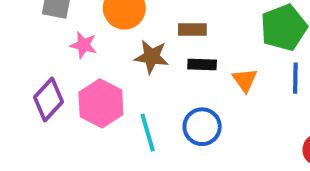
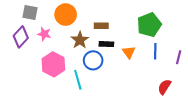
brown star: (152, 57) -> (80, 40), turned 30
purple diamond: (48, 99) -> (21, 37), moved
blue circle: (202, 127) -> (93, 60), moved

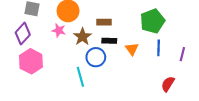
pink star: (44, 34) -> (59, 30), moved
pink hexagon: (53, 64) -> (31, 61), moved

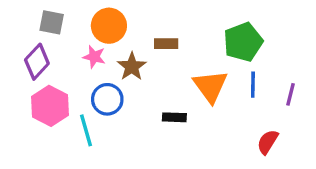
black rectangle: (109, 41) -> (174, 117), moved
orange triangle: (132, 49) -> (210, 86), size x1.6
blue circle: (96, 57) -> (107, 99), moved
cyan line: (80, 77) -> (86, 130), moved

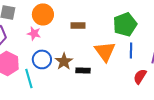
brown star: (132, 67) -> (64, 61), moved
red semicircle: (268, 142) -> (140, 76), moved

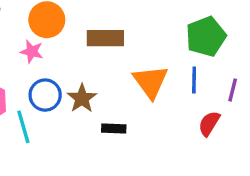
green pentagon: (125, 24) -> (206, 36), moved
brown rectangle: (78, 25) -> (105, 38), size x1.5
black rectangle: (83, 70) -> (114, 129), moved

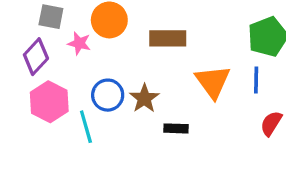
pink star: (32, 52) -> (79, 43), moved

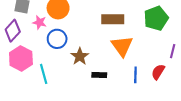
brown rectangle: (168, 38) -> (113, 19), moved
blue line: (256, 80) -> (135, 75), moved
blue circle: (108, 95) -> (57, 39), moved

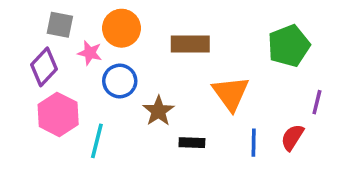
brown rectangle: (113, 19) -> (190, 44), moved
cyan line: (44, 74) -> (97, 141), turned 30

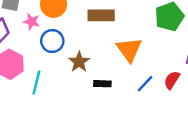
blue line: (254, 143) -> (145, 84), turned 42

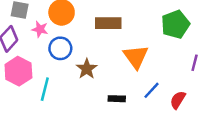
red semicircle: (172, 80) -> (178, 100), moved
black rectangle: (102, 84) -> (117, 99), moved

